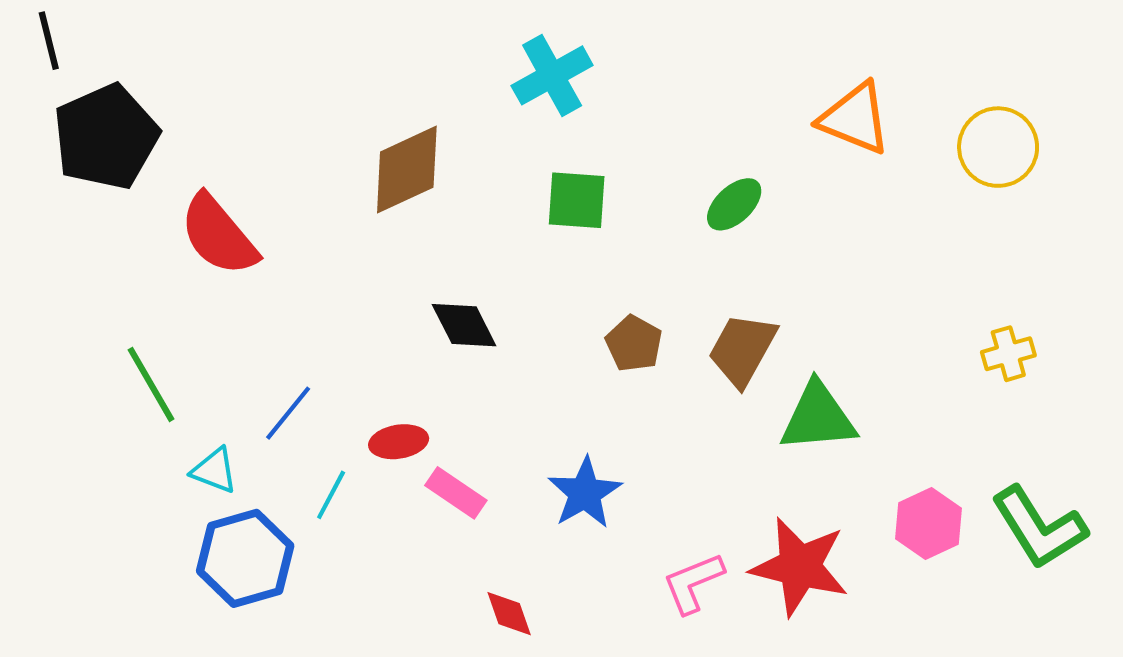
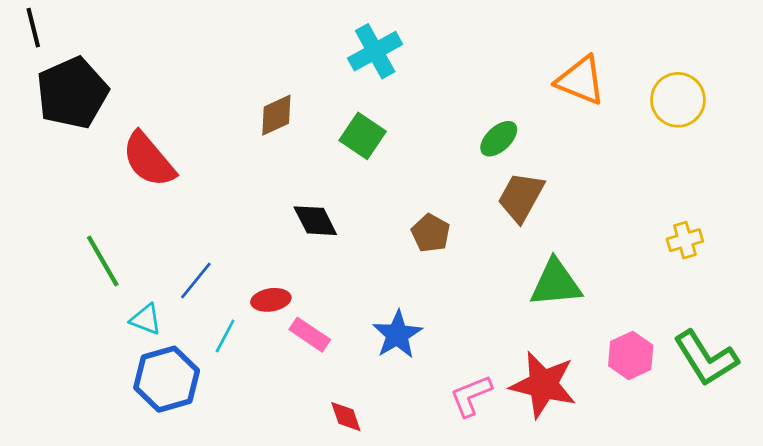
brown diamond: (407, 170) -> (276, 115), size x0.7
green square: (577, 200) -> (363, 136), moved, turned 30
brown trapezoid: (742, 350) -> (521, 197), moved

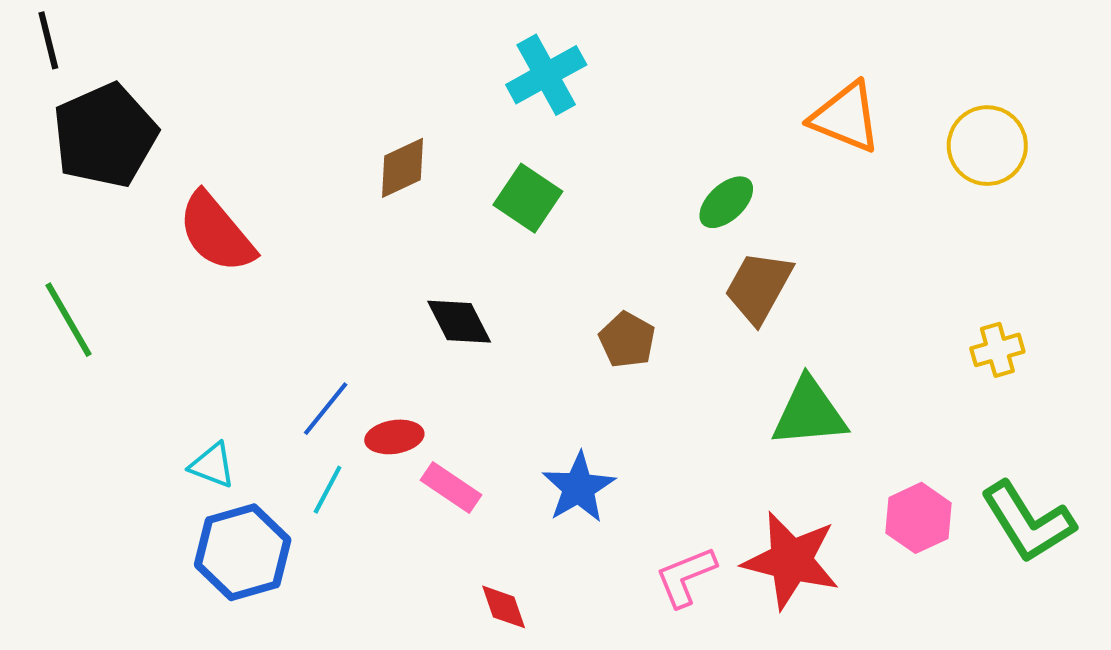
green line: (103, 261) -> (69, 320), moved
blue line: (196, 280) -> (326, 409), moved

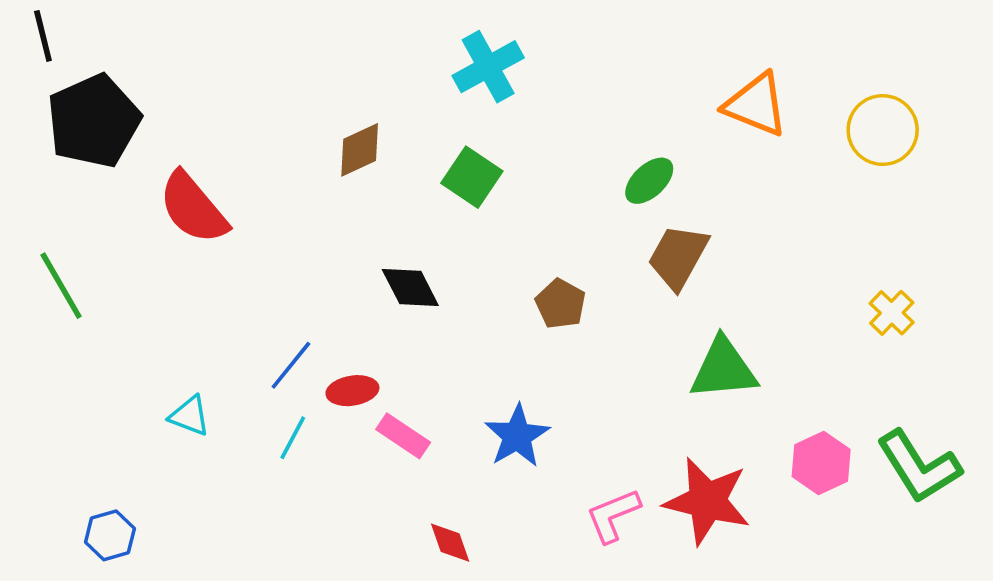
yellow cross: (997, 350) -> (892, 313), turned -30
blue hexagon: (243, 552) -> (110, 535), moved, size x0.6

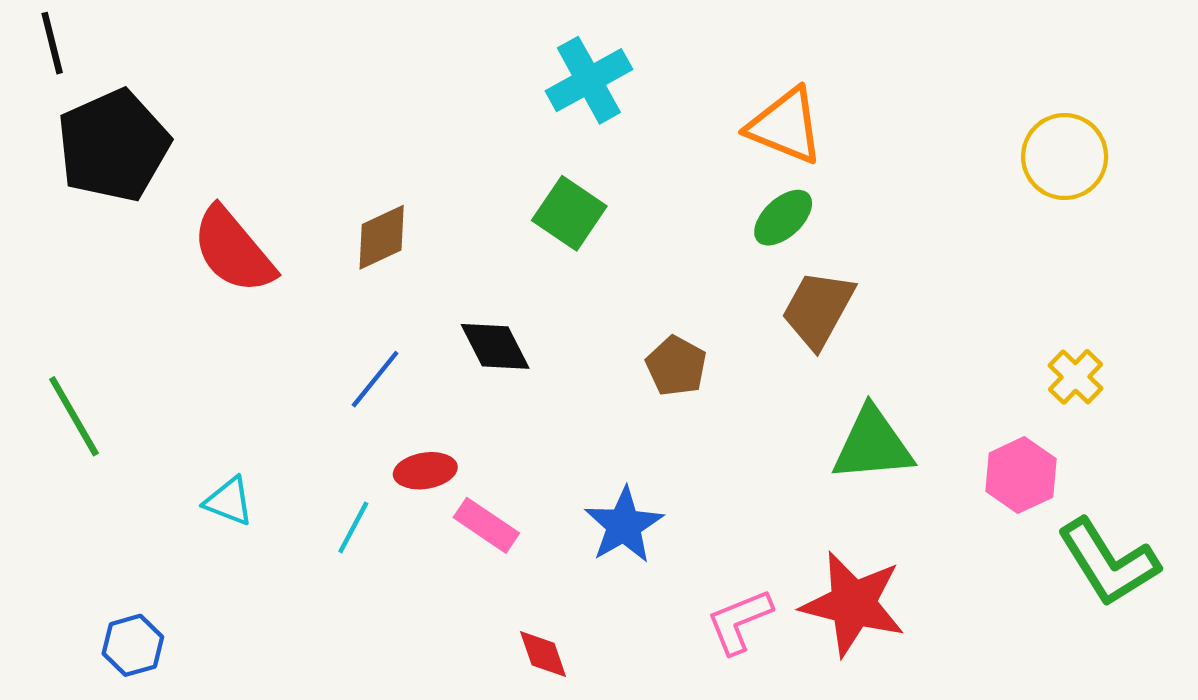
orange triangle: (756, 105) -> (785, 126), moved
brown diamond: (360, 150) -> (382, 237), moved
green line: (61, 286) -> (74, 416), moved
blue line: (291, 365) -> (375, 379), moved
pink hexagon: (821, 463) -> (1021, 475), moved

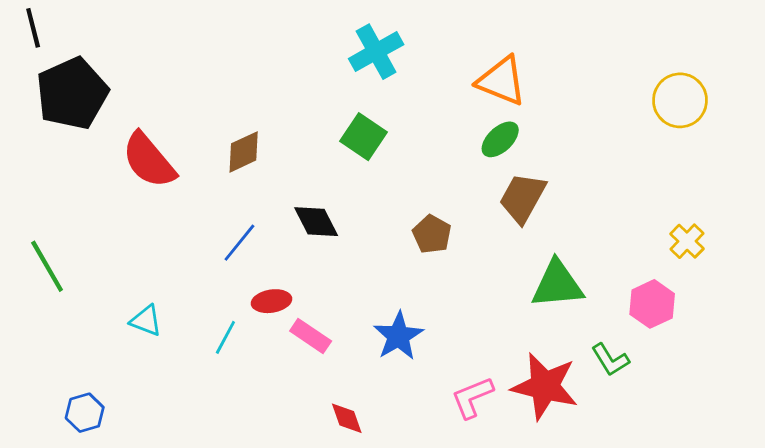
green L-shape: (1108, 562) -> (610, 360), moved, size x0.6

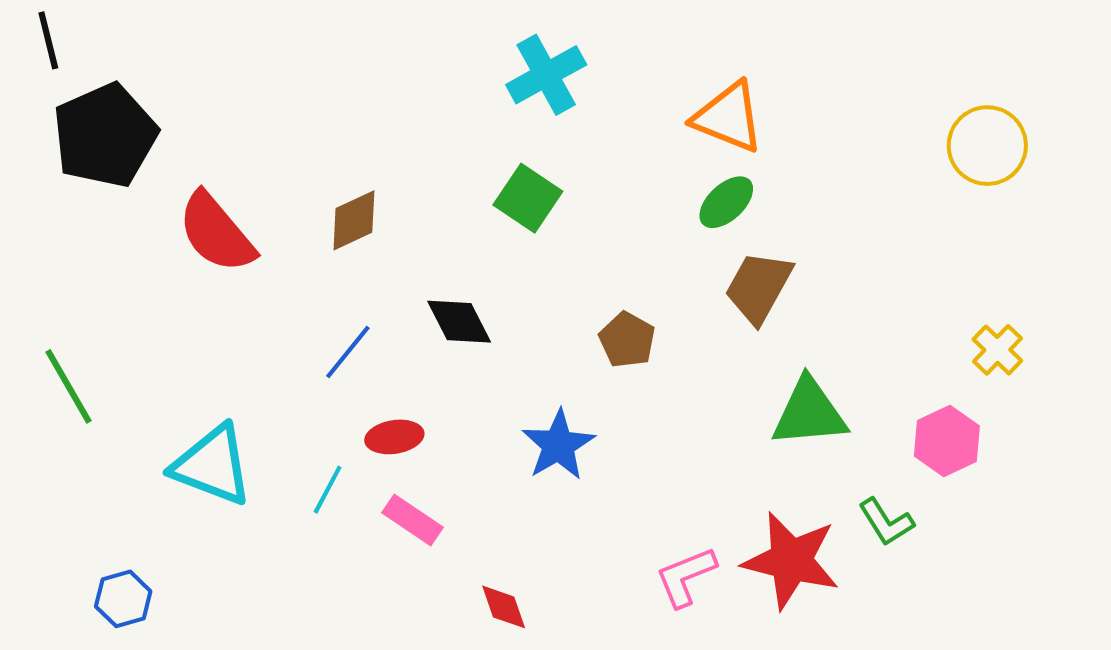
cyan triangle: (146, 321) -> (212, 465), size x1.8
pink rectangle: (311, 336) -> (413, 520), moved
blue star: (398, 336) -> (558, 445), moved

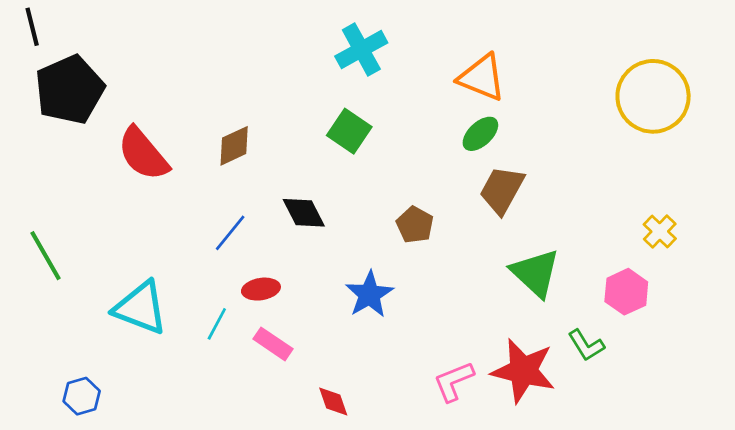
yellow circle: (987, 146) -> (653, 96), size x1.4
green triangle: (809, 413) -> (535, 273), turned 48

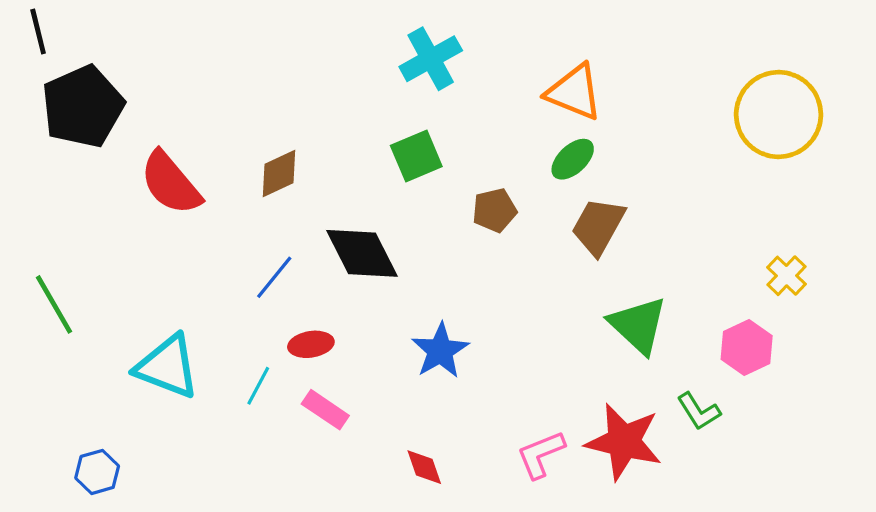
green square: (349, 131) -> (416, 156), turned 33
black diamond: (304, 213) -> (362, 253), size x1.4
brown pentagon: (415, 225) -> (494, 210), moved, turned 30
red diamond: (333, 401) -> (424, 467), moved

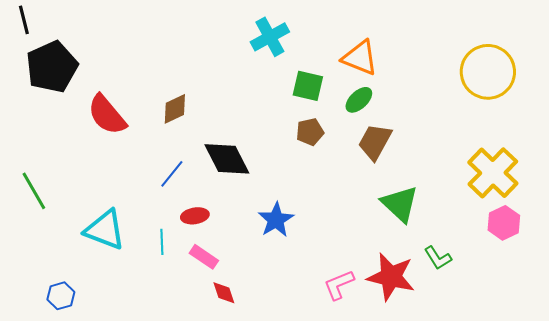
green square: (416, 156) -> (308, 86), moved, turned 36
yellow cross: (786, 276) -> (493, 173), size x2.0
pink hexagon: (747, 347) -> (504, 223), moved
cyan line: (258, 386) -> (162, 242), turned -30
red diamond: (424, 467) -> (224, 293), moved

